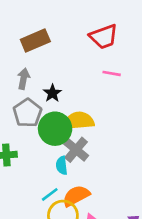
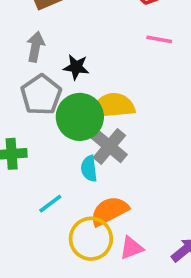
black star: (52, 93) -> (76, 67), turned -30
cyan line: (50, 194) -> (50, 204), moved

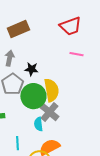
yellow semicircle: (113, 106) -> (51, 90), turned 85
cyan line: (50, 204) -> (17, 143), turned -56

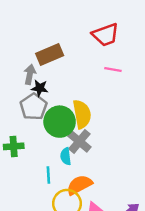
brown rectangle: (18, 29) -> (50, 55), moved
black star: (31, 69) -> (40, 88), moved
cyan line: (17, 143) -> (48, 175), moved

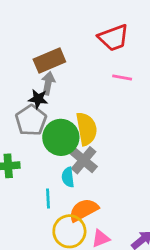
gray arrow: (30, 74) -> (48, 83), moved

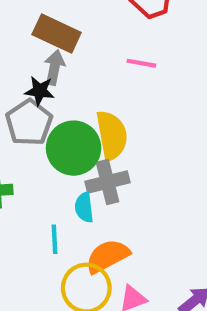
brown rectangle: (49, 60) -> (57, 34), turned 48
pink line: (122, 78) -> (141, 63), moved
gray cross: (84, 160) -> (107, 182), turned 36

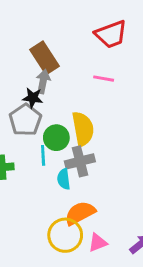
brown rectangle: (57, 34) -> (44, 58), turned 32
green circle: (74, 148) -> (56, 138), size x0.7
cyan line: (54, 239) -> (43, 155), moved

